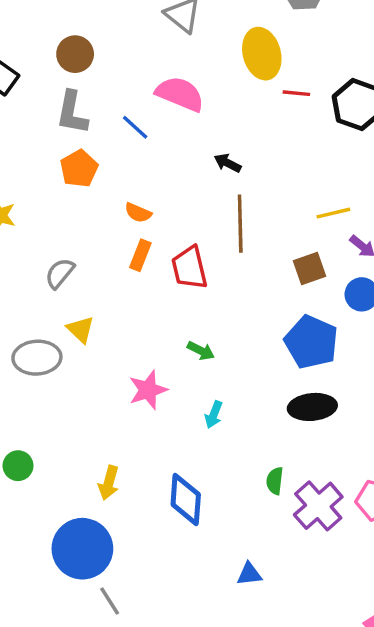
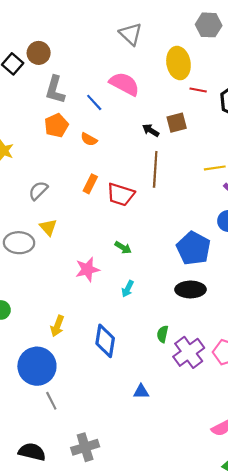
brown circle: (75, 54) -> (39, 53), moved
orange semicircle: (138, 213) -> (89, 139), moved
red trapezoid: (190, 268) -> (121, 194), turned -64
brown square: (310, 268) -> (177, 123), moved

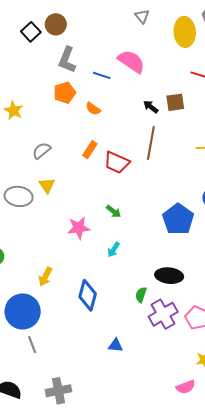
gray triangle: (131, 34) -> (142, 16), size x0.7
yellow ellipse: (178, 63) -> (185, 32), moved
blue line: (94, 102) -> (102, 75), turned -36
black ellipse: (191, 289) -> (169, 276), moved

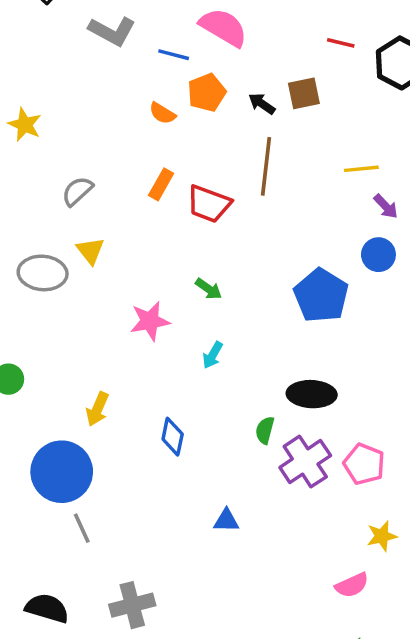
gray L-shape: (67, 60) -> (112, 31), turned -80
orange pentagon: (65, 93) -> (207, 93), moved
blue diamond: (88, 295) -> (173, 437), size x0.7

